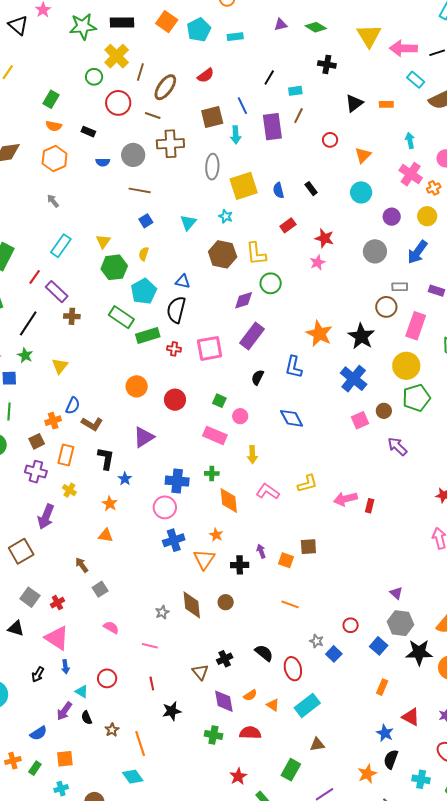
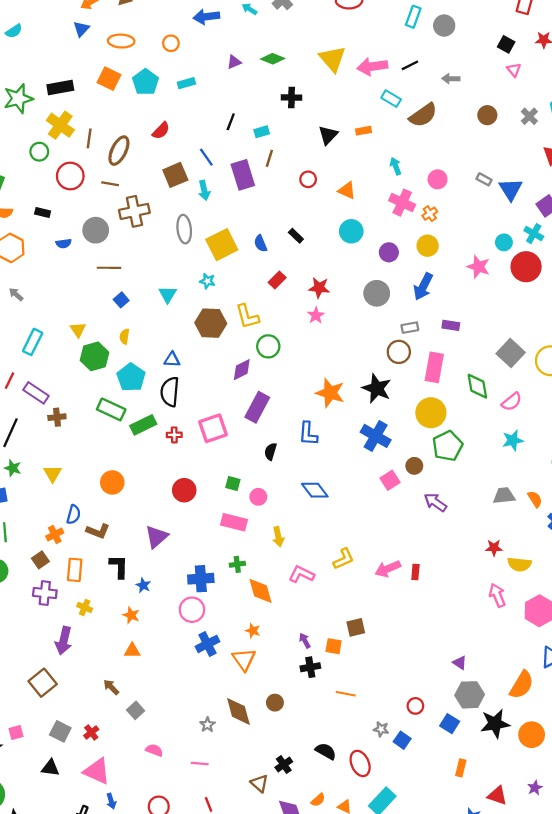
orange triangle: (363, 155) -> (347, 190), turned -42
orange circle: (137, 386) -> (112, 482), moved
black cross: (240, 565) -> (310, 667), moved

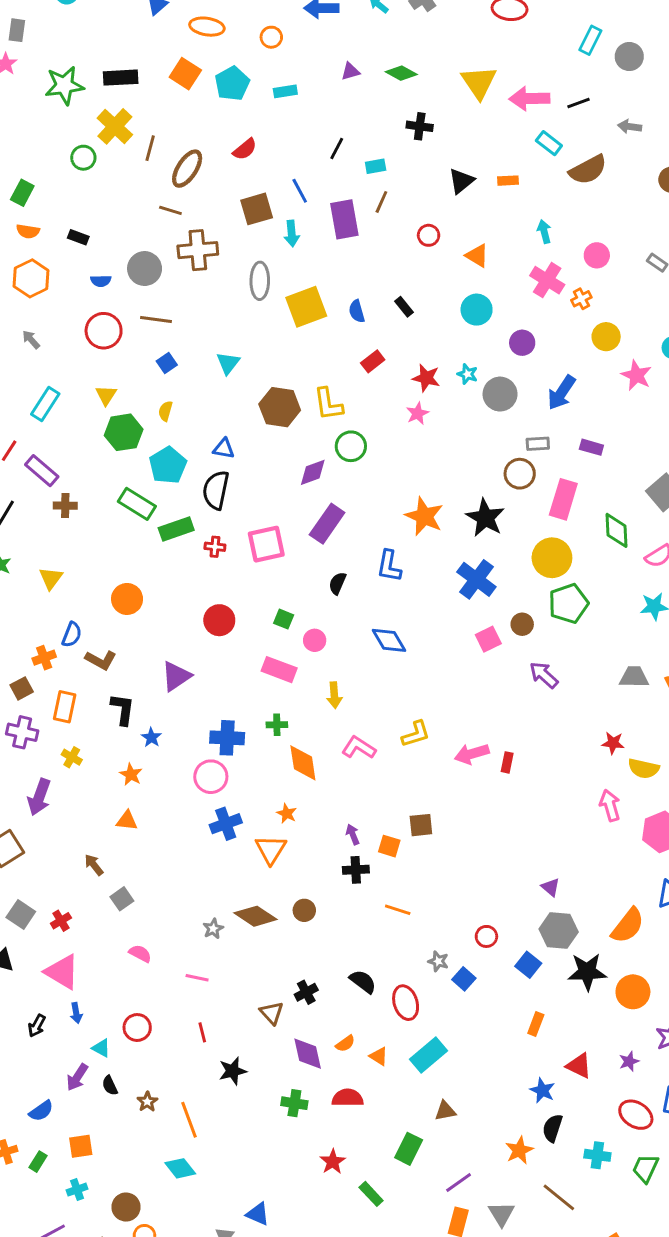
red circle: (70, 176) -> (104, 331), moved
yellow circle: (428, 246) -> (606, 337), moved
cyan star: (207, 281) -> (467, 374), moved
brown diamond: (238, 711) -> (255, 916), turned -48

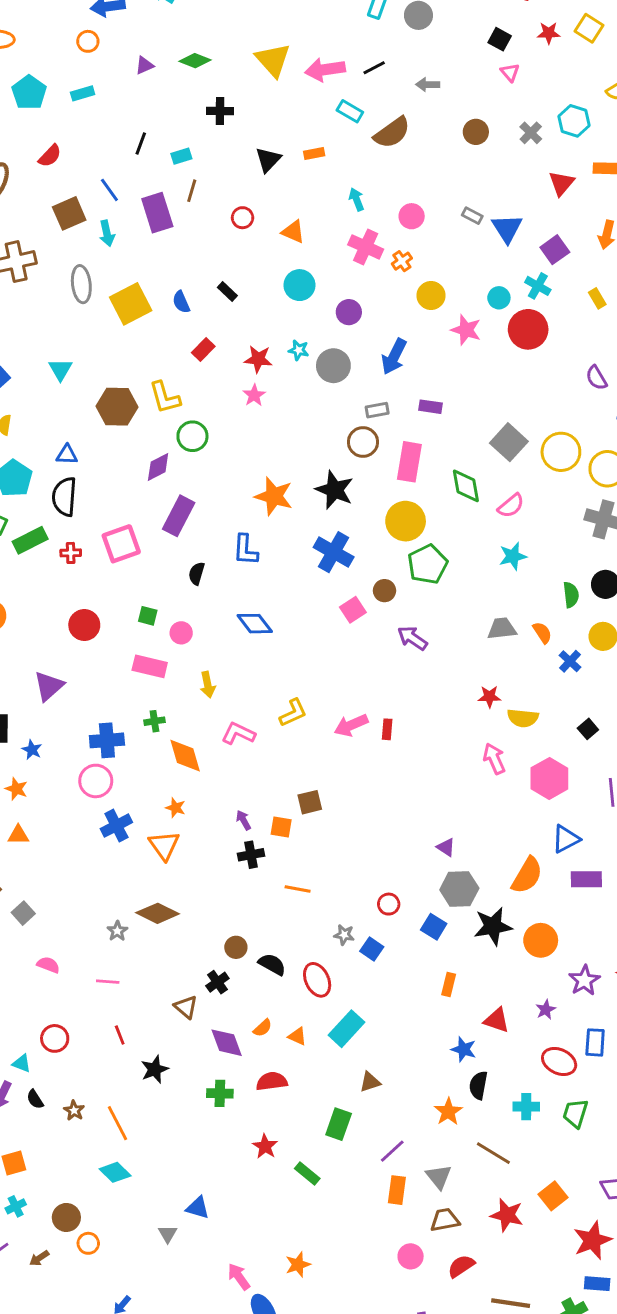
orange circle: (271, 37) -> (88, 41), moved
brown circle: (304, 910) -> (236, 947), moved

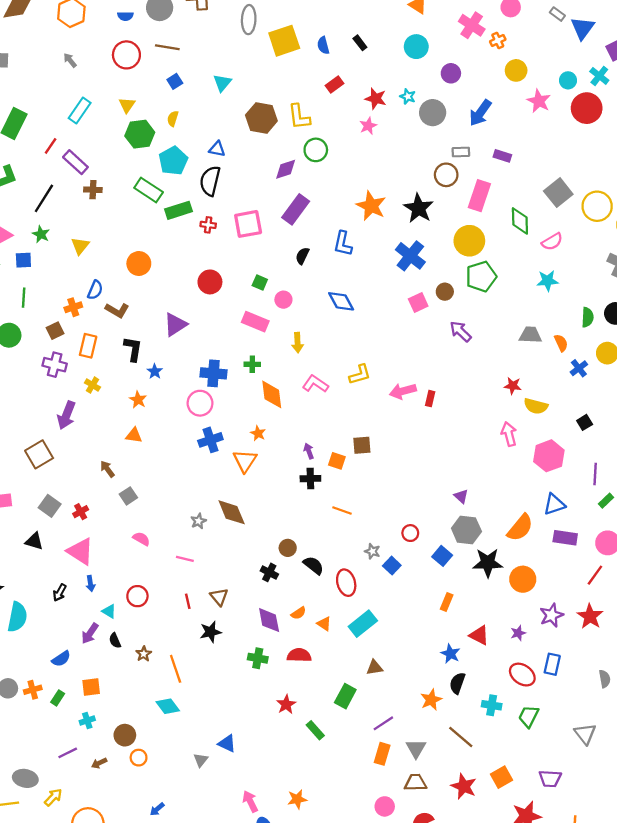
brown diamond: (158, 913) -> (232, 512), turned 32
black cross: (217, 982) -> (269, 572), turned -36
brown triangle: (186, 1007) -> (219, 597), moved

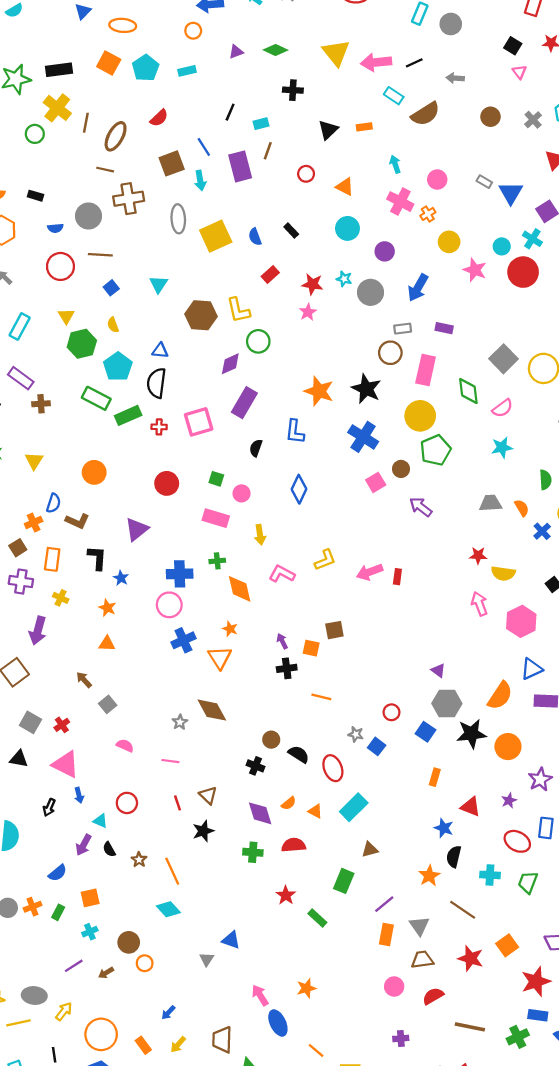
yellow semicircle: (173, 119) -> (113, 325), turned -32
blue diamond: (341, 301) -> (299, 489), turned 60

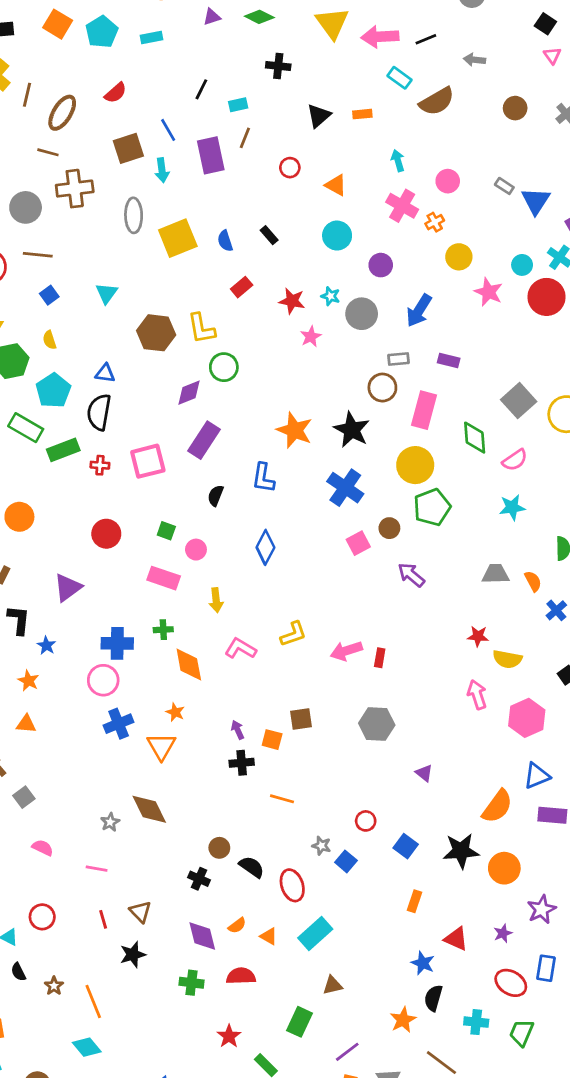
pink star: (308, 312) -> (311, 337), moved
gray hexagon: (447, 703) -> (377, 724), moved

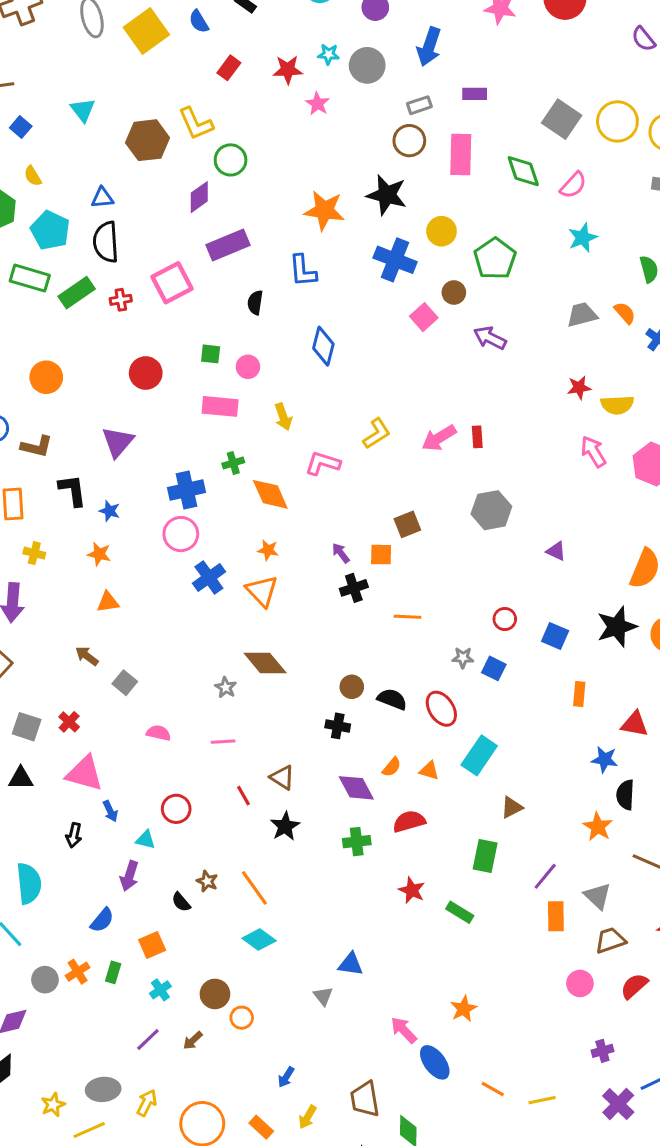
purple rectangle: (204, 440) -> (228, 245), turned 48
yellow circle: (415, 465) -> (442, 231), moved, size x0.7
black semicircle: (18, 972) -> (181, 902), moved

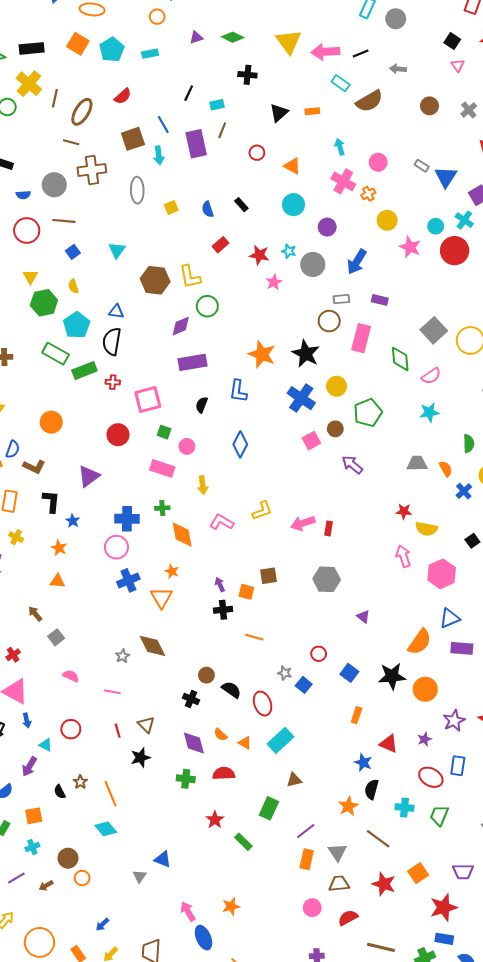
yellow square: (146, 31) -> (171, 207), size x0.5
pink square: (172, 283) -> (148, 400), moved
orange semicircle: (392, 767) -> (221, 735), turned 80

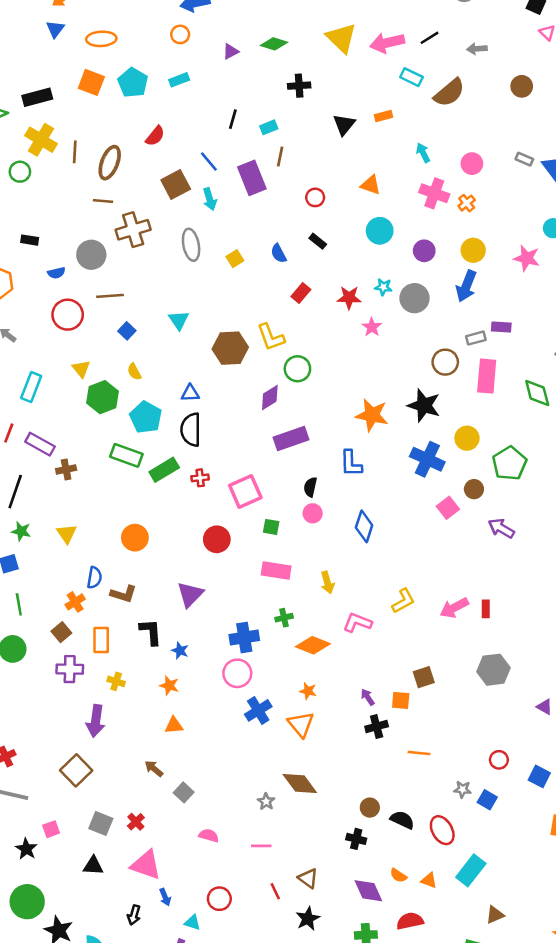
red circle: (257, 153) -> (315, 197), moved
yellow circle: (387, 220) -> (473, 250), moved
gray rectangle: (341, 299) -> (476, 338), moved
pink circle: (187, 446) -> (313, 513), moved
orange diamond: (182, 535) -> (313, 645), turned -48

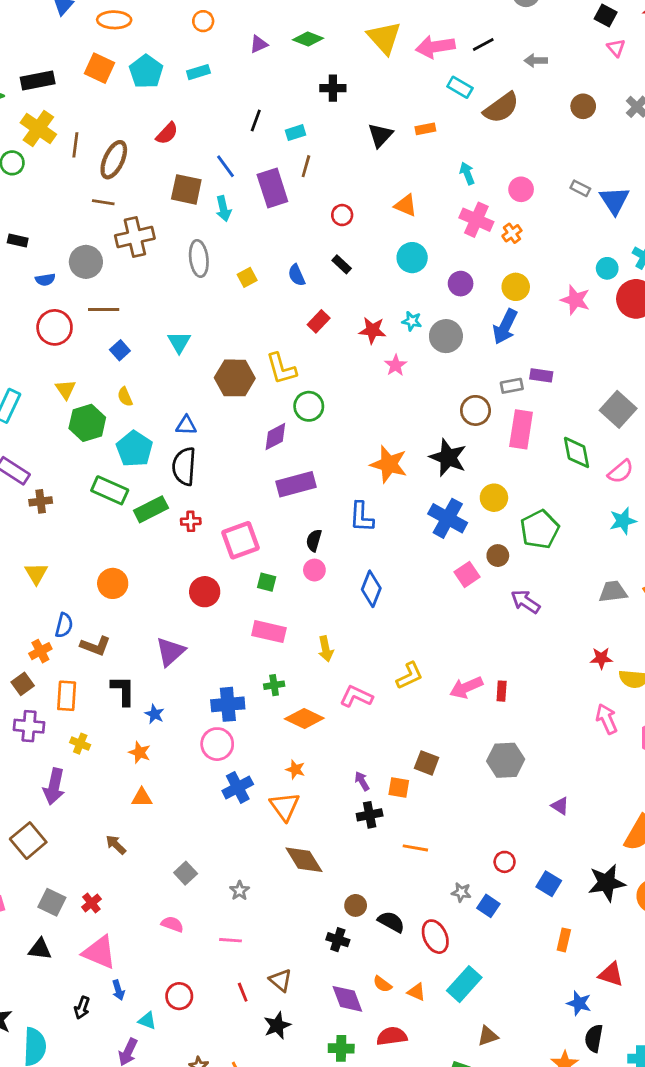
brown square: (176, 184) -> (186, 189), turned 36
brown square: (424, 677) -> (427, 763), turned 35
brown diamond: (300, 784) -> (304, 860), moved
gray square: (184, 792) -> (186, 873), moved

